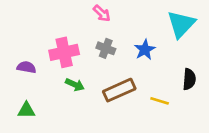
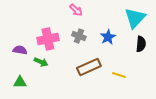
black semicircle: (189, 79) -> (141, 44), moved
green arrow: (75, 85) -> (41, 62), moved

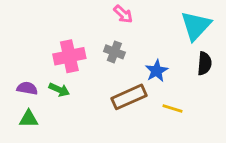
pink arrow: (76, 10) -> (123, 14), moved
blue star: (108, 37) -> (157, 71), moved
purple semicircle: (20, 50) -> (27, 88), moved

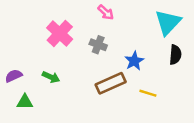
pink cross: (69, 56) -> (60, 34), moved, turned -35
purple semicircle: (27, 88) -> (14, 76), moved, turned -35

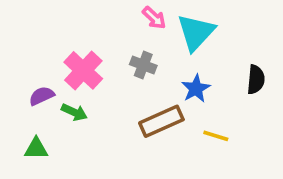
cyan triangle: (168, 22) -> (196, 32), moved
pink cross: (60, 34) -> (83, 70), moved
purple semicircle: (14, 76) -> (42, 96), moved

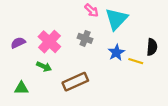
purple semicircle: (42, 96) -> (18, 43), moved
brown rectangle: (161, 121) -> (75, 82), moved
yellow line: (216, 136) -> (136, 61), moved

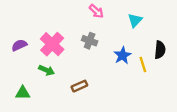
cyan triangle: (116, 19) -> (135, 20), moved, size x0.6
yellow line: (136, 61) -> (143, 65), turned 56
brown rectangle: (75, 82) -> (79, 86), size x0.6

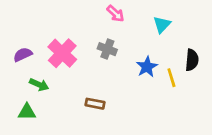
green arrow: (46, 70) -> (39, 85), moved
brown rectangle: (79, 86) -> (95, 104), turned 35

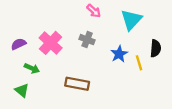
cyan triangle: (162, 25) -> (131, 20), size x1.5
brown rectangle: (95, 104) -> (77, 84), size x1.5
green triangle: (27, 112) -> (22, 90), turned 40

